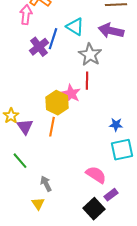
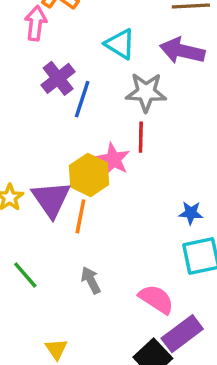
blue line: (53, 39) -> (82, 99), moved
gray star: (90, 55) -> (146, 92), turned -30
purple triangle: (25, 127) -> (51, 199), moved, size x1.4
gray arrow: (46, 184) -> (91, 280), moved
purple rectangle: (111, 195) -> (182, 334), size x1.6

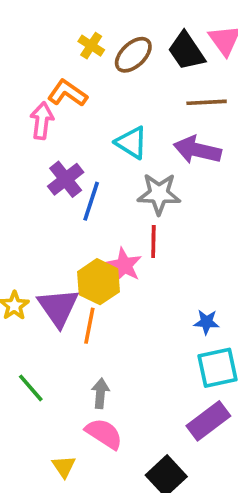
gray arrow: (91, 280) -> (100, 393), turned 32
pink semicircle: (156, 299) -> (104, 434), moved
purple rectangle: (182, 334) -> (208, 421), moved

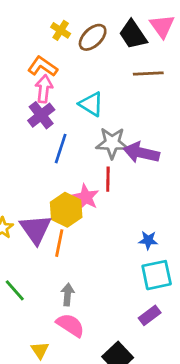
pink arrow: (42, 121) -> (44, 89), moved
purple arrow: (197, 150) -> (141, 153), moved
purple cross: (66, 179) -> (41, 115), moved
purple rectangle: (208, 421) -> (150, 315), size x0.7

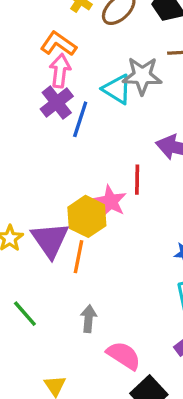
gray star: (112, 143) -> (142, 76), moved
blue line: (61, 149) -> (80, 119), moved
pink semicircle: (70, 325) -> (124, 356), moved

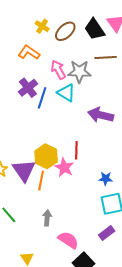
pink arrow: (60, 71) -> (58, 70), moved, turned -36
cyan triangle: (117, 89) -> (66, 93), moved
red line: (137, 180) -> (76, 150), moved
pink star: (110, 201) -> (64, 167), moved

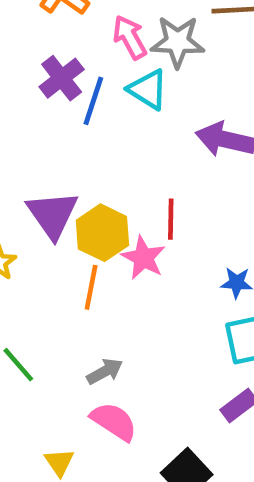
purple triangle: (24, 170) -> (52, 215), moved
gray arrow: (47, 218) -> (105, 371), turned 56
pink semicircle: (68, 240) -> (114, 421), moved

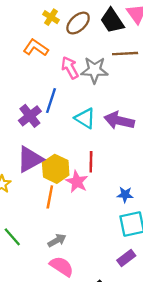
purple cross: (62, 78) -> (30, 116), moved
cyan triangle: (148, 90) -> (85, 118), moved
purple triangle: (52, 215) -> (30, 159), turned 36

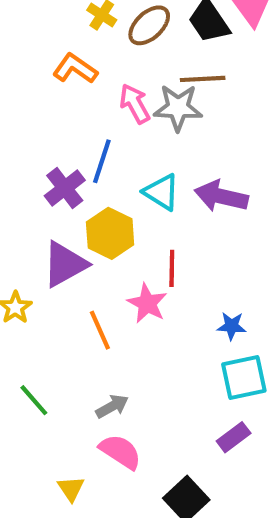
brown line: (125, 54) -> (203, 79), moved
yellow hexagon: (56, 169) -> (110, 233), moved
orange line: (50, 197) -> (100, 330), turned -35

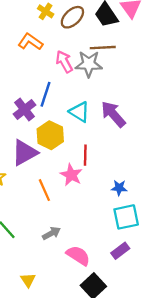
purple arrow: (221, 196) -> (113, 114), turned 36
pink semicircle: (120, 452) -> (78, 255), moved

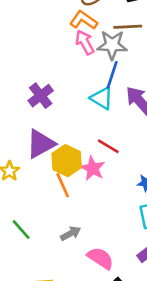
orange L-shape: (30, 42) -> (84, 20), moved
blue line: (46, 94) -> (112, 75), moved
yellow hexagon: (50, 135) -> (67, 161), moved
red line: (85, 155) -> (108, 146), turned -60

